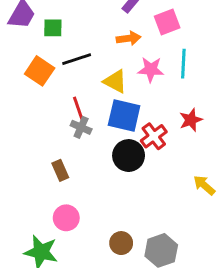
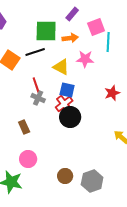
green square: (53, 28) -> (46, 31), moved, size x1.6
cyan line: (183, 64) -> (108, 42), moved
blue square: (124, 115) -> (67, 90), size x0.7
red cross: (154, 136) -> (64, 104), moved

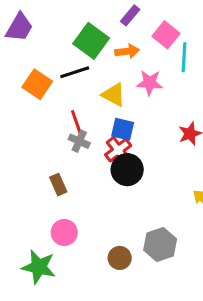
pink square: (96, 27) -> (166, 35), turned -30
green square: (46, 31) -> (91, 41), turned 35
gray hexagon: (92, 181) -> (160, 244), moved

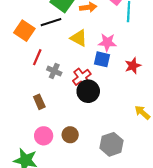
pink star: (150, 83) -> (107, 42), moved
red line: (76, 122) -> (37, 57), moved, turned 42
blue square: (123, 129) -> (102, 59), moved
brown circle: (120, 258) -> (70, 135), moved

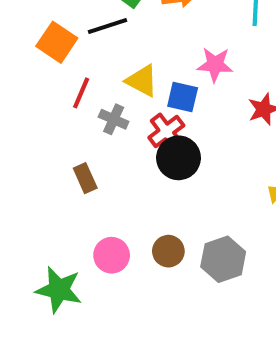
yellow triangle: (79, 38) -> (142, 81), moved
blue square: (102, 59) -> (183, 97), moved
brown circle: (70, 135) -> (168, 251), moved
pink circle: (44, 136) -> (112, 255), moved

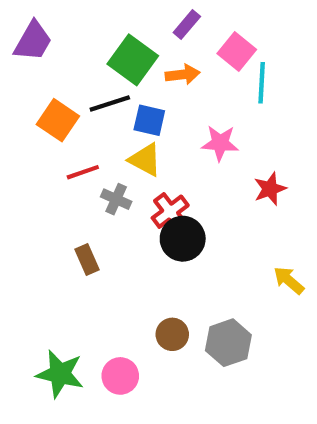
red line: (81, 93) -> (83, 172), turned 48
blue square: (183, 97) -> (149, 120), moved
pink circle: (112, 255) -> (120, 376), moved

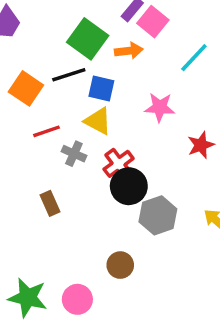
pink square: (237, 52) -> (153, 22), moved
cyan line: (262, 83) -> (194, 58), turned 40
gray hexagon: (228, 343) -> (158, 215), moved

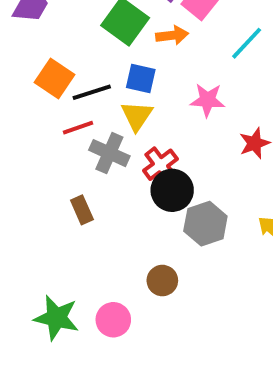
black line: (69, 75) -> (92, 92), moved
yellow triangle: (98, 121) -> (137, 116), turned 36
gray cross: (74, 154) -> (109, 153), size x1.4

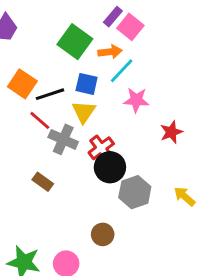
cyan line: (247, 43) -> (122, 71), moved
red line: (78, 128) -> (40, 120), turned 60
brown rectangle: (82, 210) -> (43, 182), turned -30

